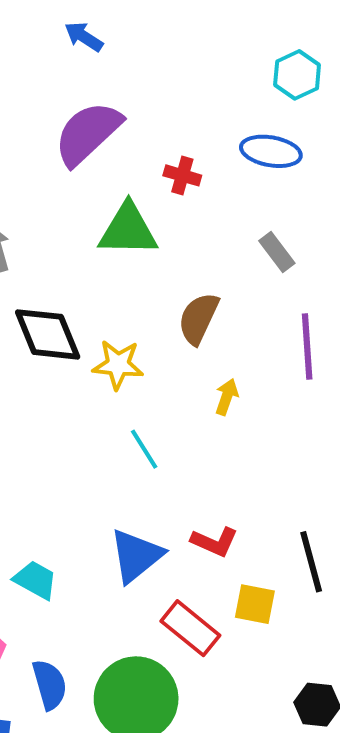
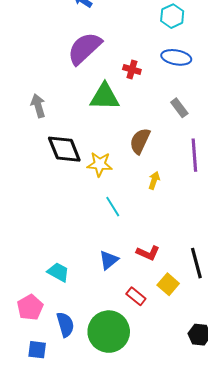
cyan hexagon: (297, 75) -> (172, 16), moved
blue triangle: (136, 556) -> (109, 260), size x0.7
yellow square: (255, 604) -> (168, 284), turned 30
red rectangle: (190, 628) -> (136, 296), size x0.7

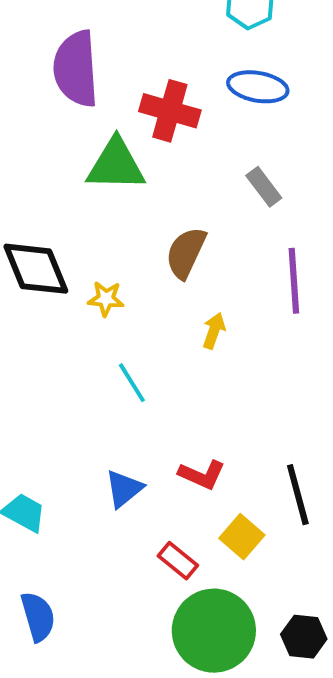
purple semicircle: (85, 48) -> (76, 69), turned -51
red cross: (132, 69) -> (170, 111), size x1.6
yellow star: (100, 164) -> (106, 299), size x0.7
green circle: (109, 332) -> (214, 631), moved

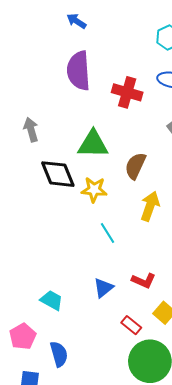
green triangle: (116, 165) -> (93, 144), moved
yellow star: (106, 299) -> (94, 190), size x1.4
yellow arrow: (214, 331) -> (150, 206), size x1.6

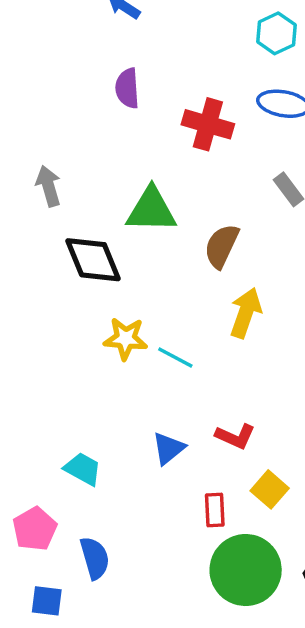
purple semicircle: (79, 71) -> (127, 88), size x0.6
yellow star: (94, 190) -> (126, 339), moved
cyan line: (107, 233) -> (175, 357), turned -30
red rectangle: (131, 325) -> (215, 510), turned 48

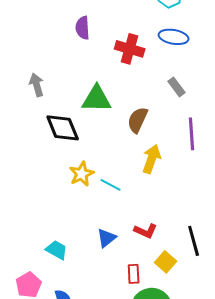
yellow star: (126, 339) -> (82, 174), turned -30

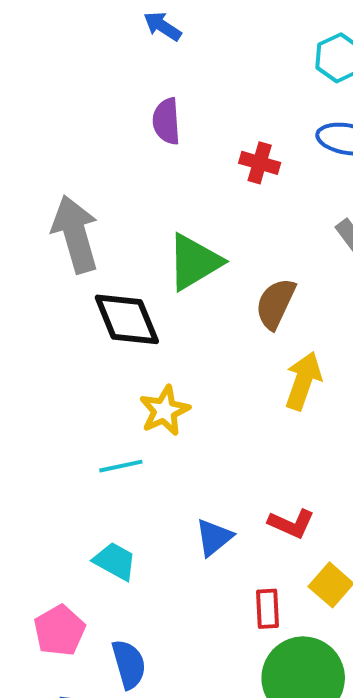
red cross: (130, 49) -> (260, 163), size x0.7
gray arrow: (37, 85) -> (75, 234), size x1.6
green triangle: (97, 99) -> (194, 262), turned -32
cyan line: (111, 185) -> (121, 466), moved, turned -40

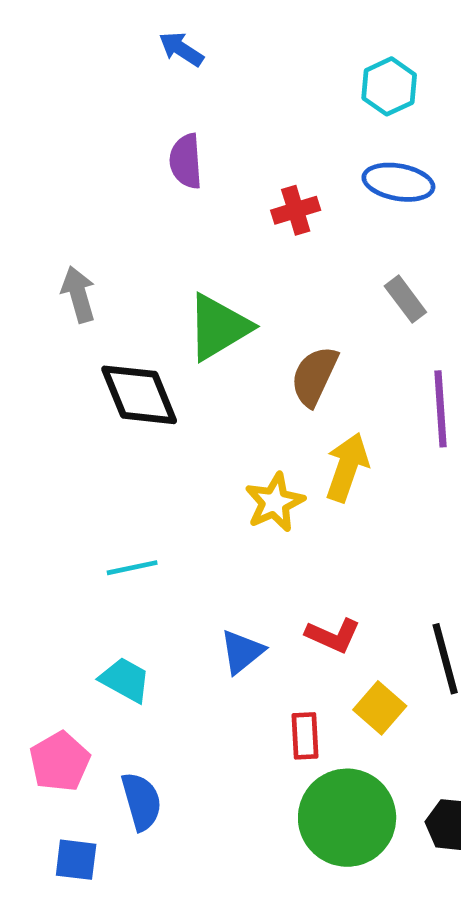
red cross: (260, 163) -> (296, 210), turned -33
gray arrow: (75, 234) -> (78, 294), size x0.6
yellow star: (164, 411) -> (275, 502), moved

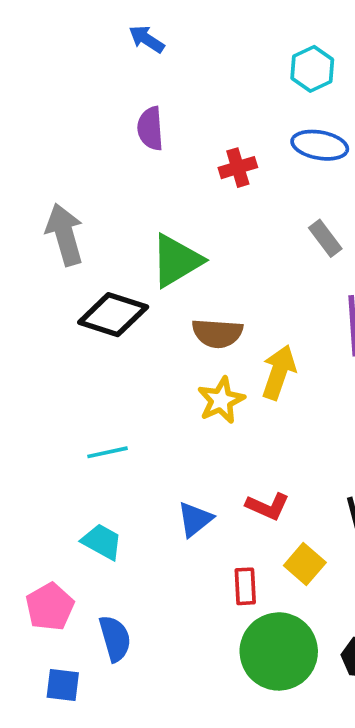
gray arrow: (78, 294) -> (65, 235), size x1.4
brown semicircle: (314, 376) -> (217, 333), moved, turned -111
black diamond: (139, 395) -> (113, 315), turned -50

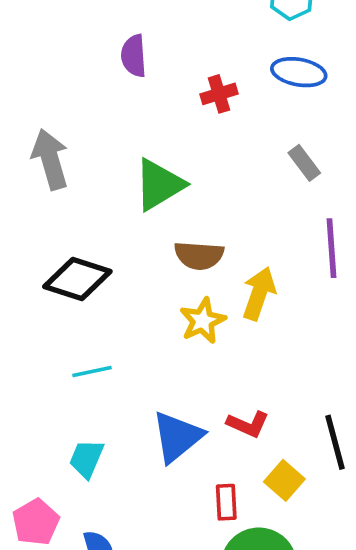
black diamond: (113, 315) -> (77, 279), moved
blue triangle: (195, 519) -> (177, 437), size x1.5
cyan trapezoid: (102, 542) -> (87, 459), turned -96

